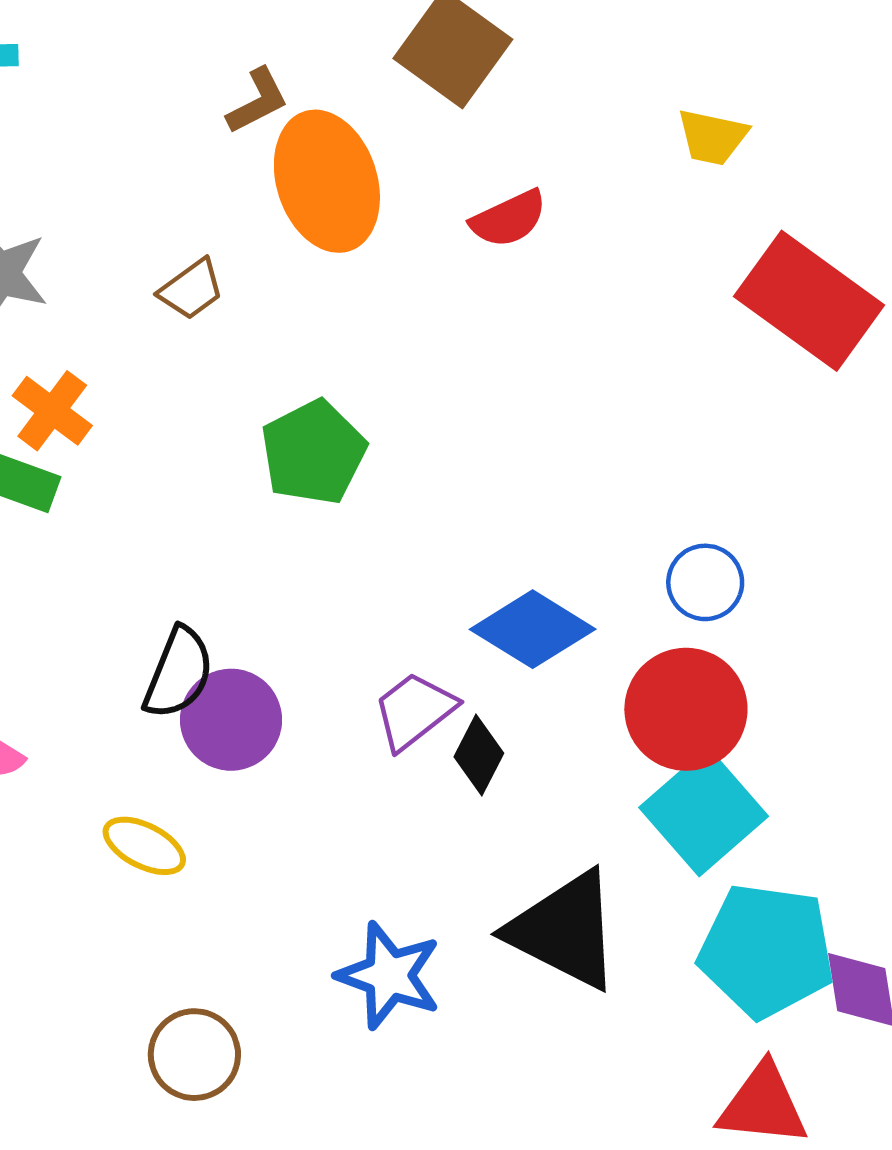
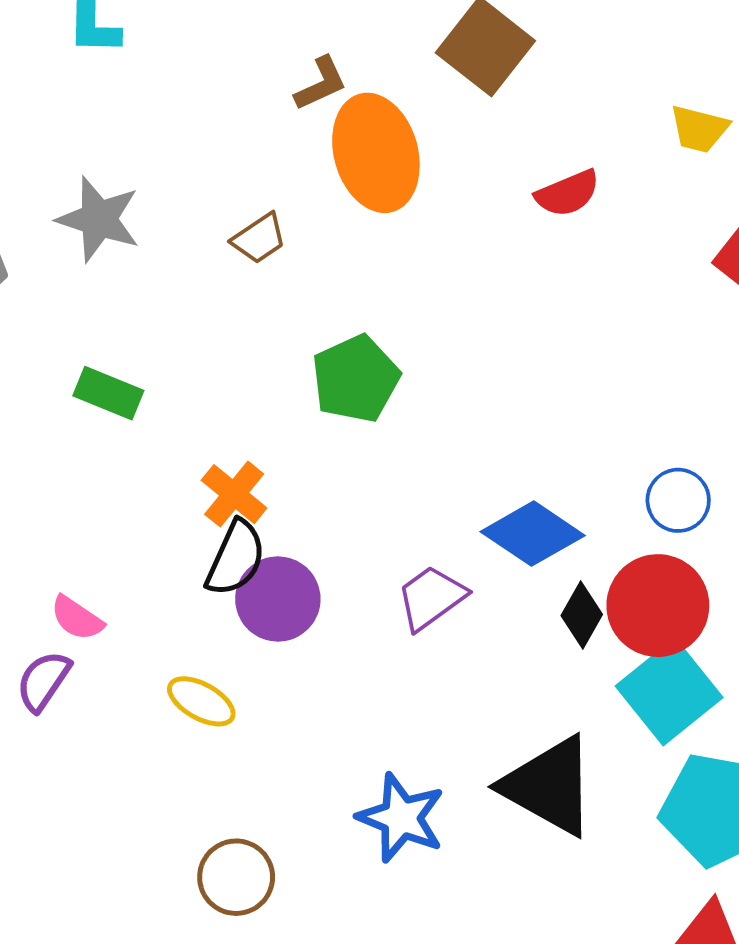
red semicircle: (509, 219) -> (568, 193), moved
orange cross: (52, 411) -> (234, 494), moved
black diamond: (479, 755) -> (582, 615), moved

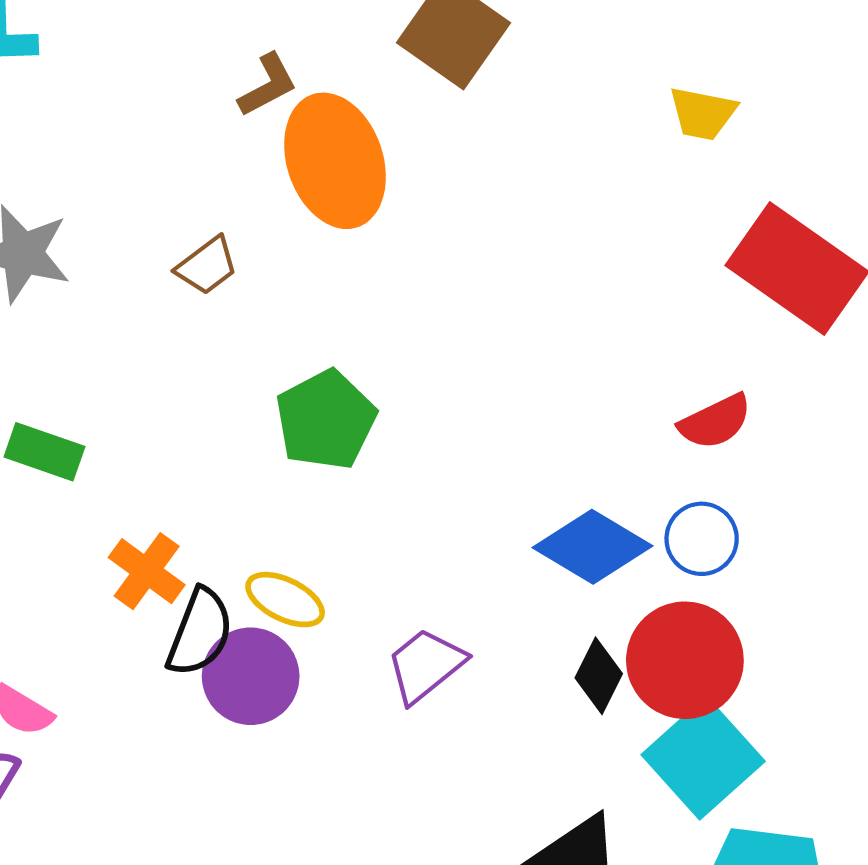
red semicircle: (568, 193) -> (715, 422), moved
orange cross: (234, 494) -> (147, 571), moved
blue diamond: (533, 534) -> (593, 547), moved
yellow ellipse: (201, 701) -> (285, 600), moved

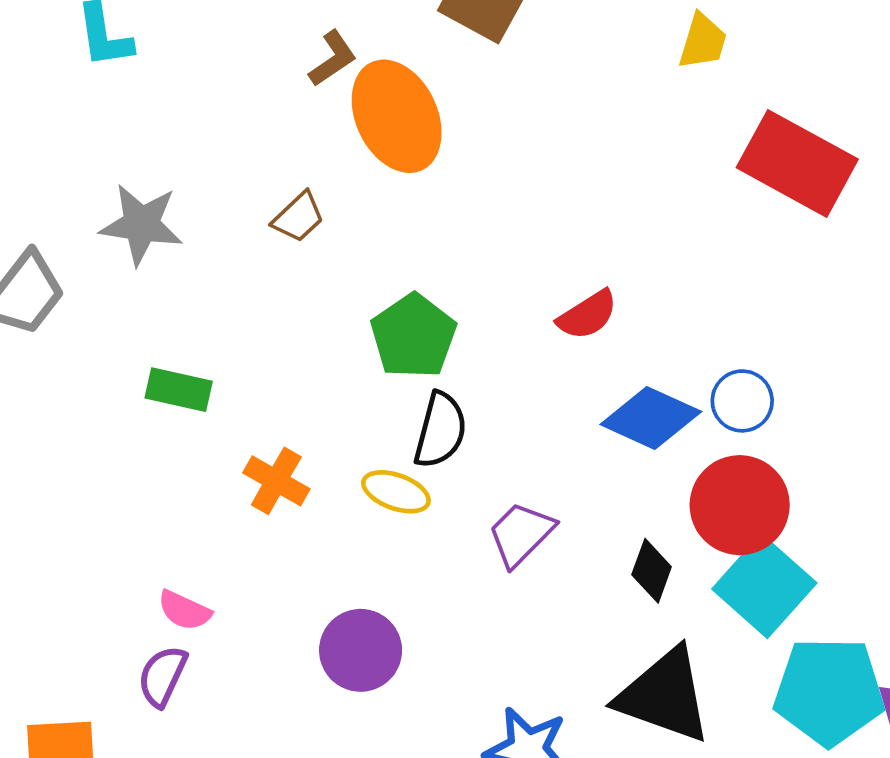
yellow trapezoid: (703, 113) -> (703, 41), turned -78
red semicircle: (715, 422) -> (587, 315), moved
black semicircle: (200, 632) -> (440, 430), moved
purple circle: (251, 676) -> (361, 650), moved
black diamond: (599, 676) -> (652, 571), moved

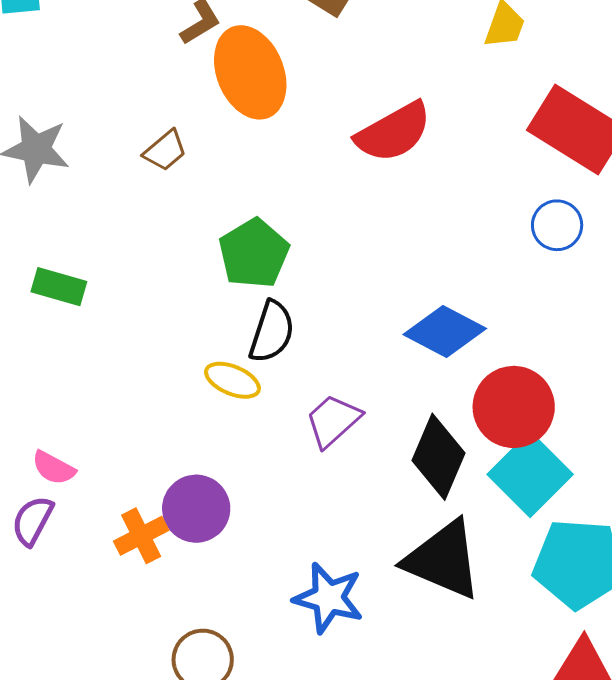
red semicircle: (587, 315) -> (394, 132), moved, size x1.5
blue circle: (742, 401) -> (557, 225), moved
orange cross: (276, 481) -> (141, 536), moved, turned 30
black diamond: (652, 571) -> (438, 457), size x1.6

